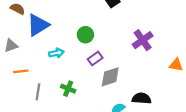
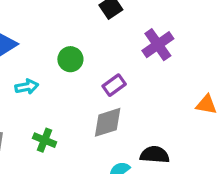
purple cross: (143, 40) -> (158, 45), moved
purple rectangle: (95, 58) -> (114, 85), moved

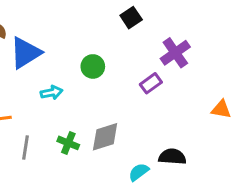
purple rectangle: (114, 85) -> (151, 83), moved
gray diamond: (108, 122) -> (105, 137), moved

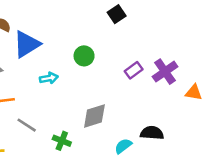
purple cross: (175, 53) -> (165, 72), moved
green cross: (68, 143) -> (62, 141), moved
gray line: (26, 148) -> (27, 125), turned -66

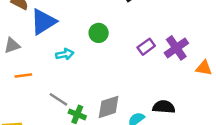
gray diamond: (94, 116) -> (109, 107), moved
gray line: (27, 125) -> (58, 99), moved

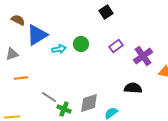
purple rectangle: (146, 47) -> (116, 46), moved
cyan arrow: (65, 54) -> (59, 49), moved
black semicircle: (164, 107) -> (133, 88), moved

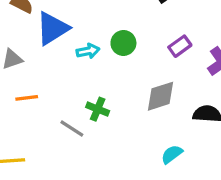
gray diamond: (89, 103) -> (161, 96), moved
green cross: (64, 109) -> (98, 109), moved

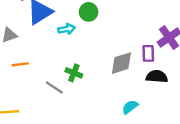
green circle: (123, 43) -> (89, 12), moved
purple rectangle: (180, 46) -> (148, 53), moved, turned -56

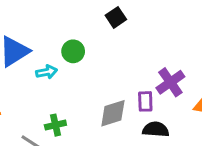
green cross: (74, 73) -> (55, 125), turned -35

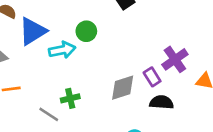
cyan arrow: (47, 72) -> (62, 50), size x1.4
purple rectangle: (145, 101) -> (152, 77), turned -30

